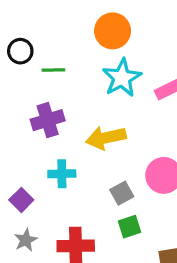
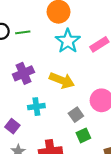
green line: (53, 70) -> (23, 32), moved
yellow arrow: (106, 138) -> (62, 80), turned -140

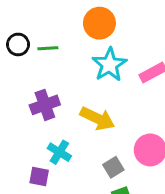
cyan cross: (36, 107) -> (59, 152), turned 35
purple square: (12, 126) -> (39, 177), moved, turned -32

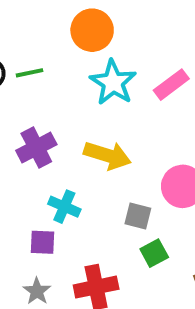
gray square: (113, 167) -> (138, 216), turned -36

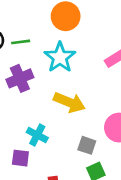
cyan star: (113, 83) -> (60, 57), moved
purple cross: (36, 148) -> (20, 78), moved

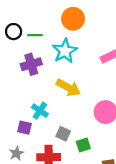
gray square: (87, 145) -> (63, 134), moved

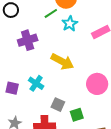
green line: (35, 35) -> (51, 13), moved, turned -32
cyan star: (65, 51) -> (70, 24), moved, size x0.7
purple square: (24, 128) -> (12, 88), moved

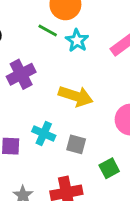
green line: (51, 13) -> (48, 31), turned 72
gray square: (58, 105) -> (76, 144), moved

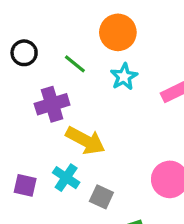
green line: (48, 31) -> (75, 64), moved
yellow arrow: (76, 96) -> (85, 141), moved

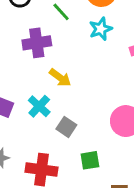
yellow arrow: (85, 141) -> (60, 78), size x0.7

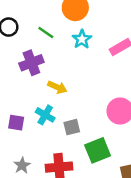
gray square: (66, 127) -> (72, 127), turned -35
green square: (90, 160) -> (98, 150), size x1.5

